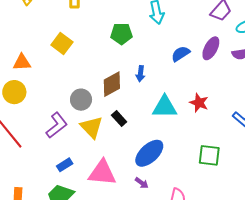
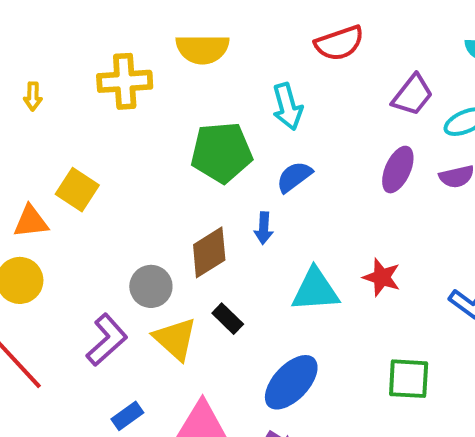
green pentagon: (122, 34) -> (221, 152), size x1.4
yellow square: (62, 44) -> (77, 190), moved
blue semicircle: (181, 54) -> (294, 177), moved

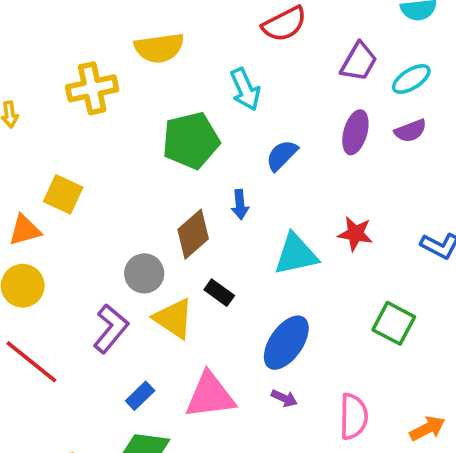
blue semicircle: (294, 177) -> (282, 155), moved
green square: (409, 379) -> (394, 323), turned 33

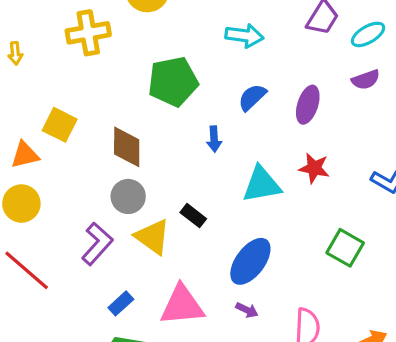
cyan arrow: (245, 89) -> (244, 36), moved, turned -60
purple ellipse: (355, 132) -> (308, 105), moved
brown diamond: (193, 234) -> (127, 147), moved, turned -51

